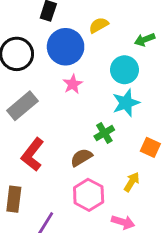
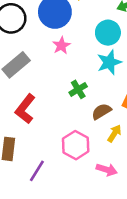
green cross: (104, 133) -> (78, 89), moved
brown semicircle: (81, 157) -> (101, 111), moved

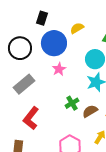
brown semicircle: (101, 111) -> (90, 111), moved

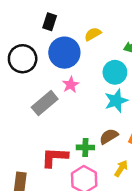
gray rectangle: (24, 84) -> (45, 103), moved
green cross: (72, 103) -> (85, 147), moved, turned 32
red L-shape: (31, 118) -> (55, 157), moved, turned 55

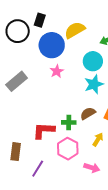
yellow semicircle: (93, 34) -> (75, 30), size x1.5
black circle: (23, 59) -> (18, 31), moved
gray rectangle: (45, 103) -> (17, 81), moved

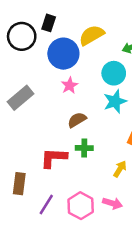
brown semicircle: (88, 113) -> (77, 120), moved
pink hexagon: (68, 149) -> (81, 206), moved

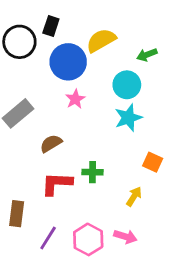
brown semicircle: (77, 120) -> (51, 143), moved

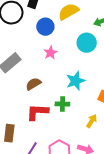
blue circle: (68, 62) -> (45, 27), size x0.7
cyan star: (128, 118) -> (76, 81), moved

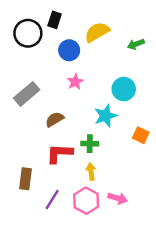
cyan circle: (87, 43) -> (124, 89), moved
yellow arrow: (92, 121) -> (91, 172), moved, turned -40

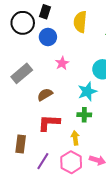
yellow semicircle: (97, 32) -> (80, 22), turned -55
blue circle: (69, 50) -> (48, 37), moved
green cross: (90, 144) -> (84, 115), moved

